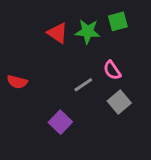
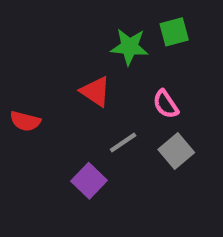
red triangle: (57, 33) -> (95, 91), moved
gray line: (83, 85) -> (123, 142), moved

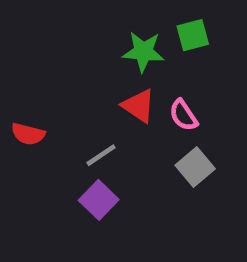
red triangle: (95, 91) -> (139, 106), moved
gray line: (123, 142) -> (101, 155), moved

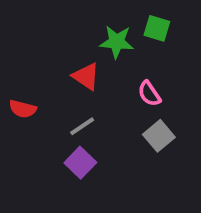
green square: (193, 35) -> (157, 28), turned 32
red triangle: (139, 106) -> (86, 76), moved

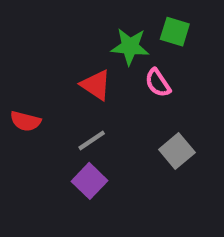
pink semicircle: (149, 94) -> (158, 83), moved

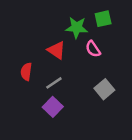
green square: (175, 32) -> (103, 19), turned -30
red semicircle: (26, 121) -> (26, 72), moved, turned 84

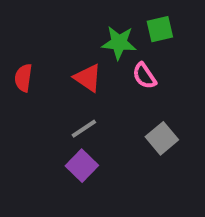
red semicircle: (26, 72) -> (23, 78), moved

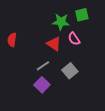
red triangle: (88, 78) -> (54, 44), moved
gray square: (162, 138) -> (70, 71), moved

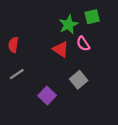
green star: (61, 22) -> (68, 25), turned -30
gray line: (43, 66) -> (17, 74), moved

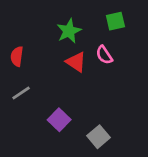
green star: (68, 25) -> (69, 31), moved
gray square: (79, 80) -> (99, 137), moved

